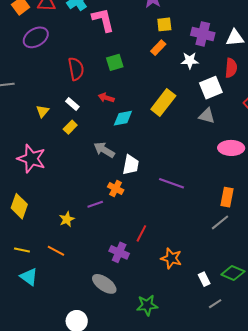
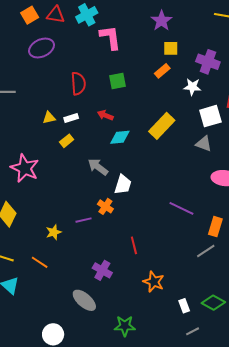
white rectangle: (72, 104) -> (71, 118), turned -64
yellow triangle: (43, 111) -> (49, 118), moved, turned 32
purple line: (171, 183) -> (181, 208), moved
red line: (141, 233) -> (134, 245), moved, turned -48

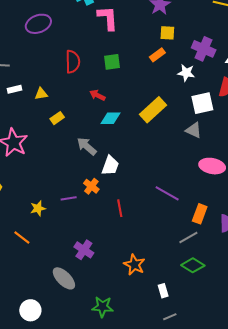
white rectangle: (71, 118) -> (15, 89), moved
red line: (134, 245) -> (120, 208), moved
green diamond: (213, 303) -> (193, 265), moved

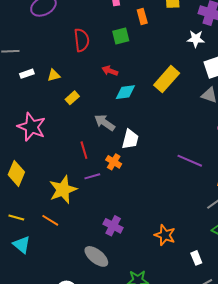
orange rectangle: (157, 55) -> (142, 16), moved, turned -63
yellow star: (38, 208) -> (63, 190), size x1.8
red line: (120, 208) -> (84, 150), moved

